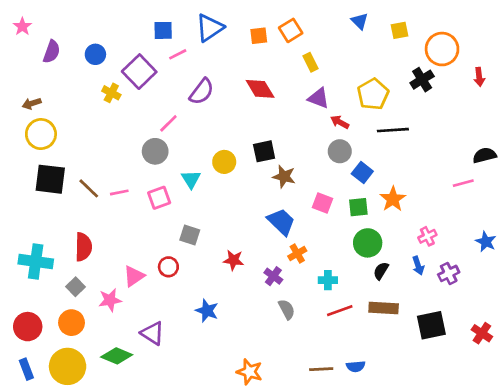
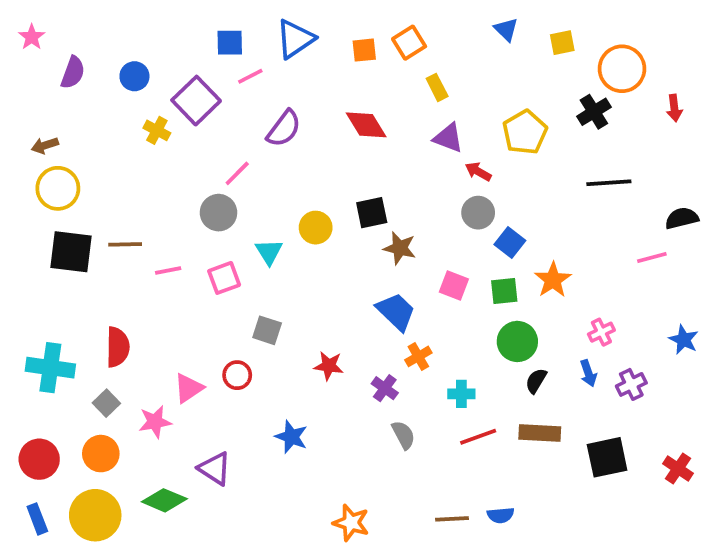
black line: (393, 130) -> (609, 183), moved
brown line: (89, 188) -> (125, 244), moved, turned -45

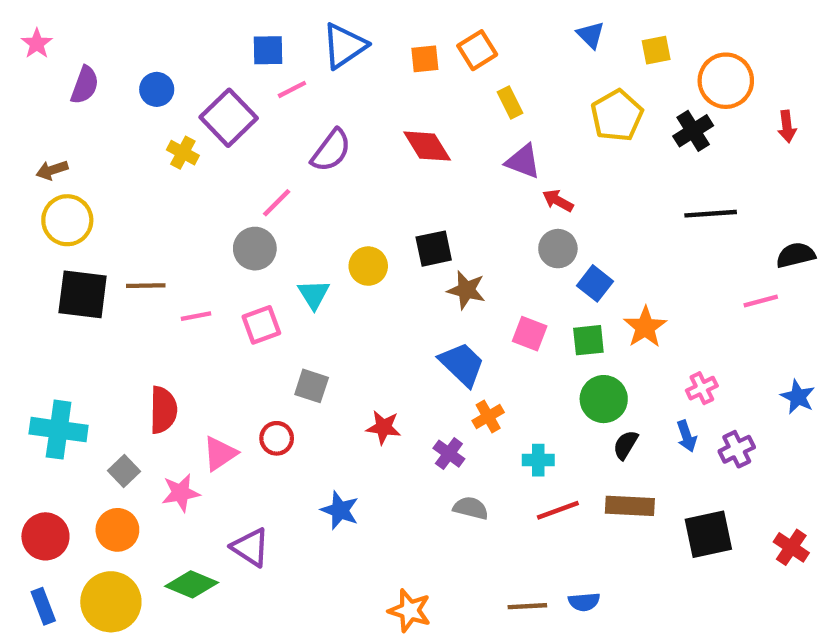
yellow pentagon: (525, 132) -> (617, 116), moved
red semicircle: (118, 347) -> (163, 410), moved
gray semicircle: (403, 435) -> (471, 508), turned -48

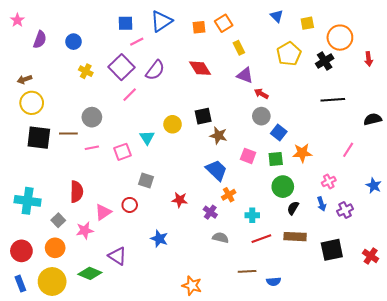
purple square: (229, 118) -> (121, 67), moved
gray circle: (255, 249) -> (92, 117), moved
pink line: (761, 301) -> (348, 150), moved, turned -42
orange star: (645, 327) -> (302, 153), turned 30
brown line: (527, 606) -> (247, 271), moved

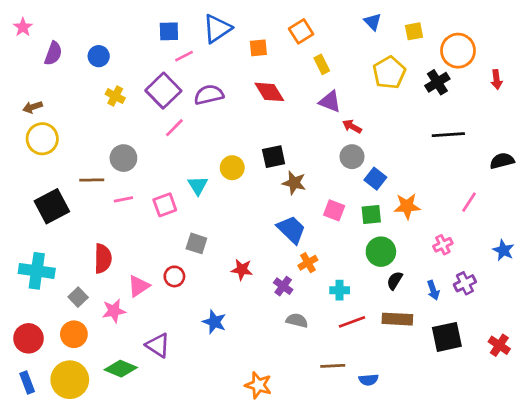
orange square: (199, 27) -> (258, 48), moved
purple semicircle: (155, 70) -> (209, 95), turned -140
black square: (39, 138) -> (52, 206), moved, turned -35
blue arrow: (322, 204) -> (433, 290), moved

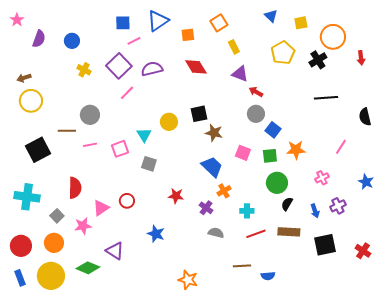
black semicircle: (502, 161) -> (365, 117), turned -90
gray square: (196, 243) -> (149, 164), moved

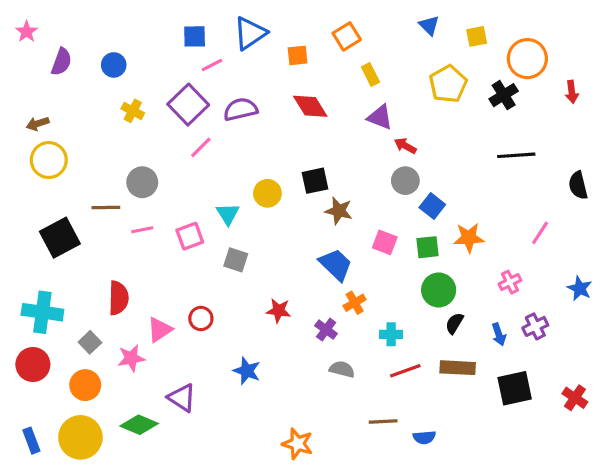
red circle: (21, 246) -> (33, 364), moved

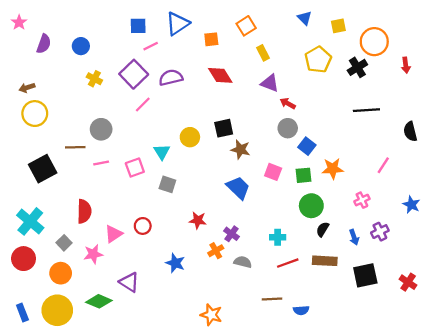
orange cross: (355, 303) -> (216, 251), moved
cyan cross: (42, 312) -> (30, 221), turned 32

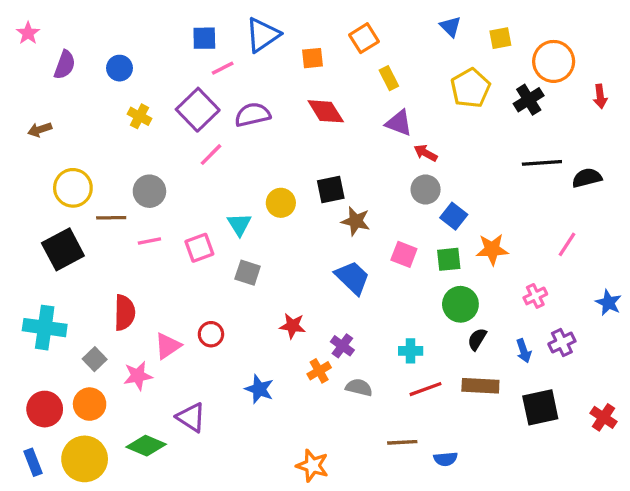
yellow circle: (35, 114) -> (73, 188), moved
black semicircle: (410, 132) -> (587, 178), moved, turned 90
cyan cross: (30, 221) -> (45, 328), turned -32
red circle: (24, 259) -> (45, 409), moved

